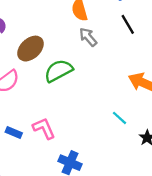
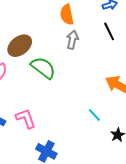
gray arrow: (88, 37) -> (72, 40), turned 48
green semicircle: (58, 71) -> (43, 68), turned 60

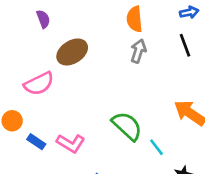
green semicircle: (43, 68) -> (127, 126), moved
pink L-shape: (26, 118) -> (71, 143), turned 135

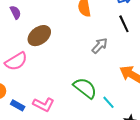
gray arrow: (138, 51) -> (100, 46), moved, turned 30

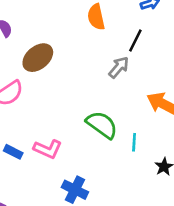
black line: (124, 24) -> (135, 41), moved, turned 54
cyan line: (109, 102) -> (134, 142), turned 48

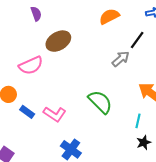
orange semicircle: (96, 17) -> (109, 16), turned 66
cyan line: (134, 142) -> (138, 121), moved

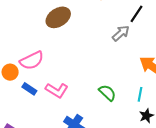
pink semicircle: (31, 65) -> (32, 60), moved
green semicircle: (100, 102) -> (107, 93), moved, size x0.7

